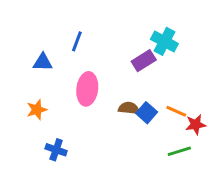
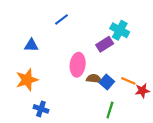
blue line: (77, 41) -> (61, 19), moved, turned 32
pink ellipse: (87, 89) -> (78, 65), moved
orange star: (37, 110) -> (27, 80), size x1.5
green line: (179, 151) -> (110, 110), moved, turned -56

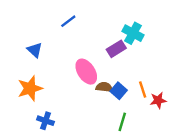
blue triangle: (31, 45) -> (35, 50), turned 40
pink ellipse: (78, 65) -> (86, 72), turned -40
orange line: (128, 81) -> (143, 90), turned 48

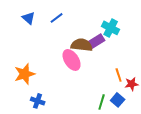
blue triangle: (35, 50) -> (29, 18), moved
brown semicircle: (104, 87) -> (82, 45), moved, size x1.5
blue square: (119, 91) -> (118, 100), moved

